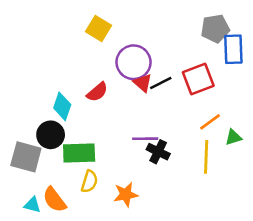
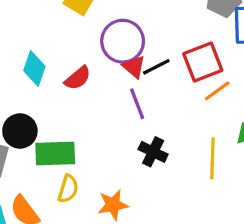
cyan diamond: (62, 106) -> (34, 68), moved
orange line: (210, 122) -> (217, 91), moved
purple line: (145, 139) -> (137, 104), moved, turned 70

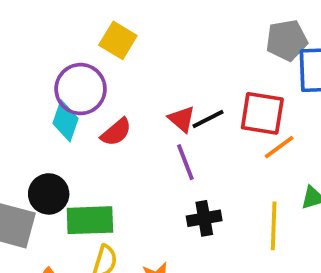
purple circle: (123, 41) -> (81, 89), moved
red square: (203, 62) -> (262, 113), turned 30
black cross: (153, 152) -> (204, 218), turned -36

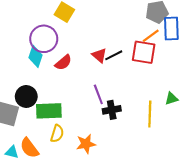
orange line: (279, 147) -> (151, 36), moved
purple line: (185, 162) -> (98, 94), moved

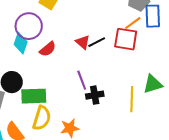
green triangle: (171, 99) -> (153, 84), size x1.5
yellow semicircle: (57, 134) -> (42, 118), size x1.4

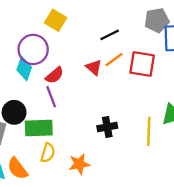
orange line: (133, 23) -> (114, 60), moved
black line: (97, 42) -> (110, 35), moved
purple line: (82, 80) -> (51, 97), moved
yellow semicircle: (42, 118) -> (48, 153), size x0.7

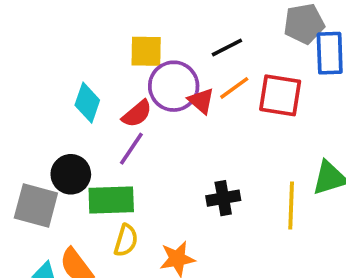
yellow square: (56, 20) -> (146, 51), moved, turned -30
purple circle: (33, 49) -> (174, 86), moved
purple line: (51, 97) -> (131, 149), turned 55

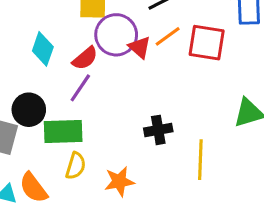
yellow line: (291, 205) -> (200, 160), moved

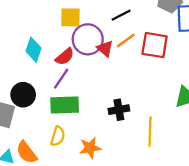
green rectangle: (63, 132) -> (65, 105), moved

